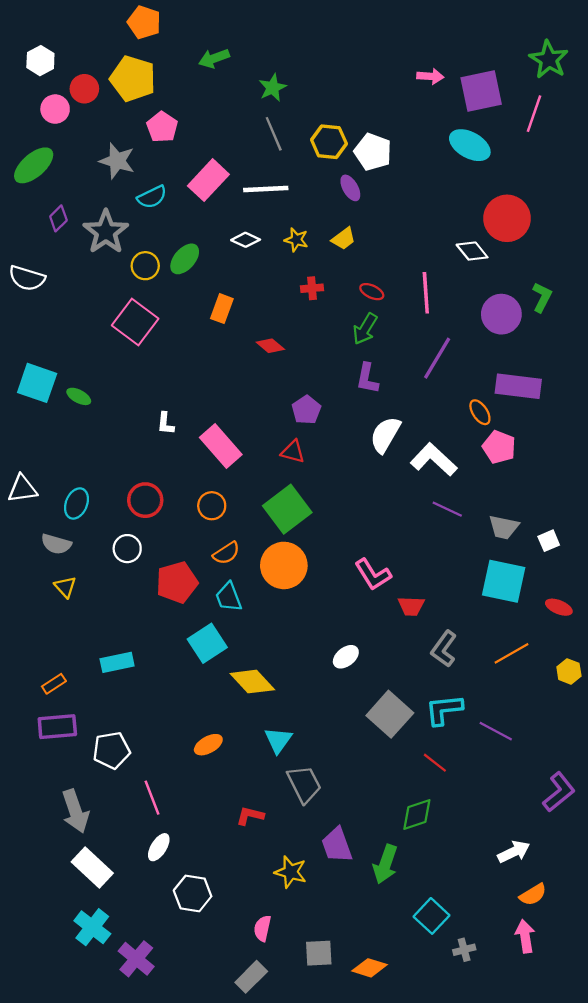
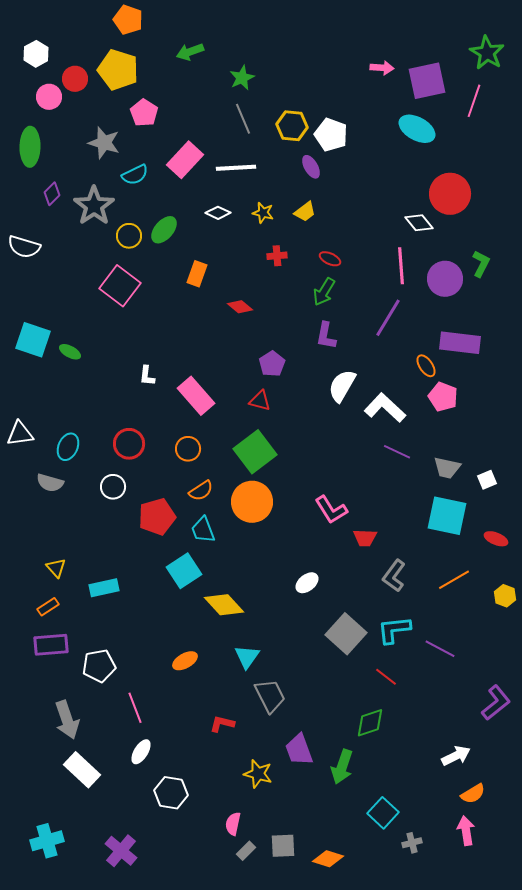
green ellipse: (34, 165) -> (30, 147), turned -48
pink line: (426, 293) -> (401, 266), moved
yellow triangle: (65, 587) -> (56, 568), moved
cyan cross: (92, 927) -> (47, 841), moved, turned 36
gray rectangle: (251, 977) -> (246, 851), moved, size x0.7

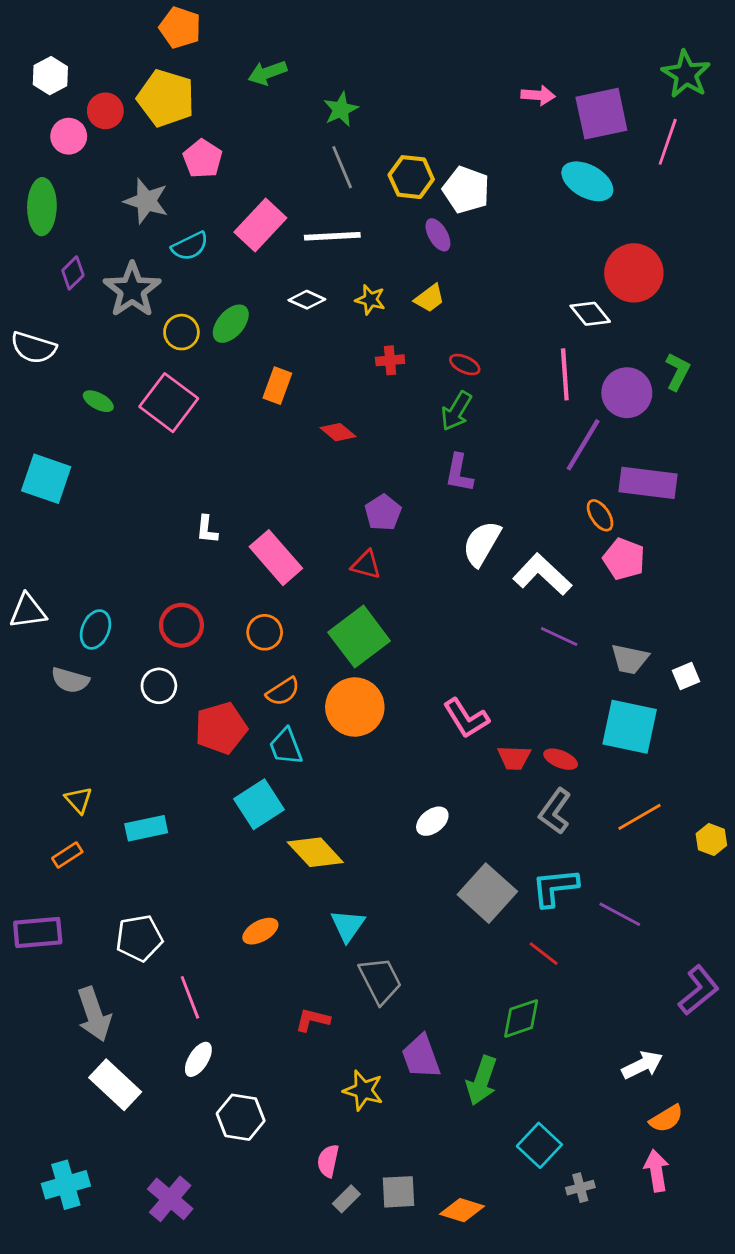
purple line: (388, 318) -> (583, 445), moved
green ellipse: (70, 352) -> (98, 401), moved
red ellipse: (496, 539) -> (561, 759), moved
purple rectangle: (51, 645) -> (38, 933), moved

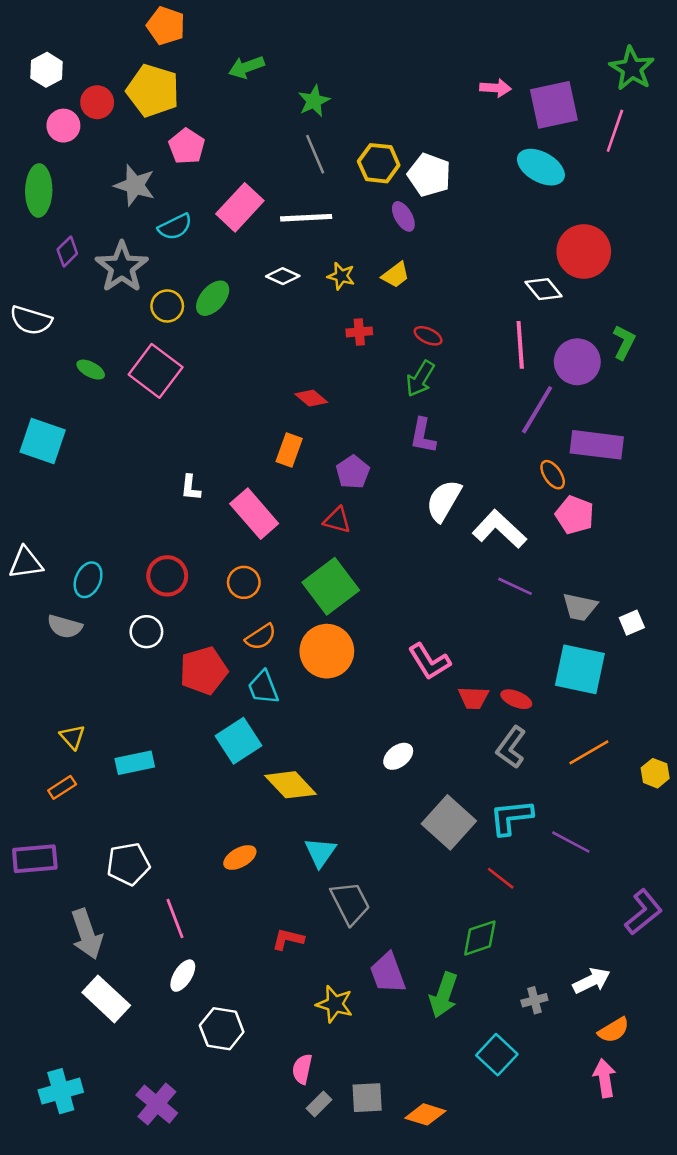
orange rectangle: (277, 386) -> (289, 450), moved
gray cross: (580, 1188) -> (534, 1000), moved

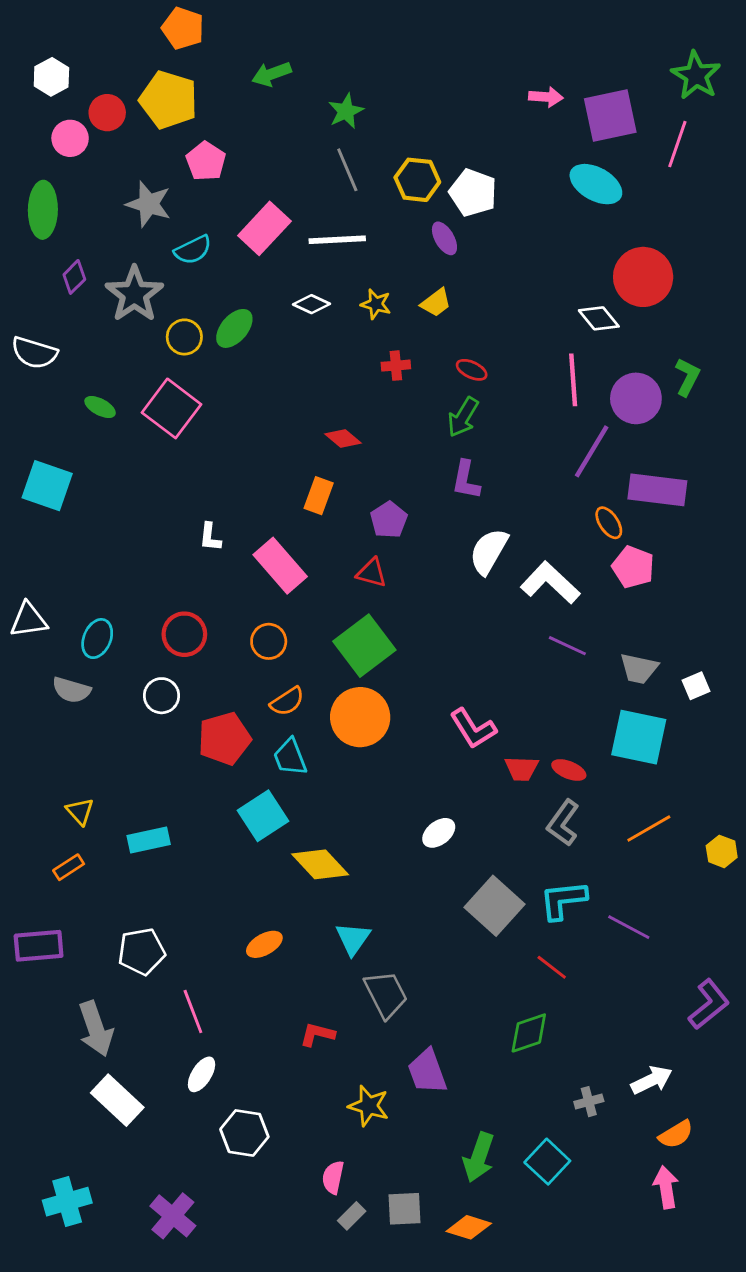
green arrow: (444, 995) -> (479, 1157), moved

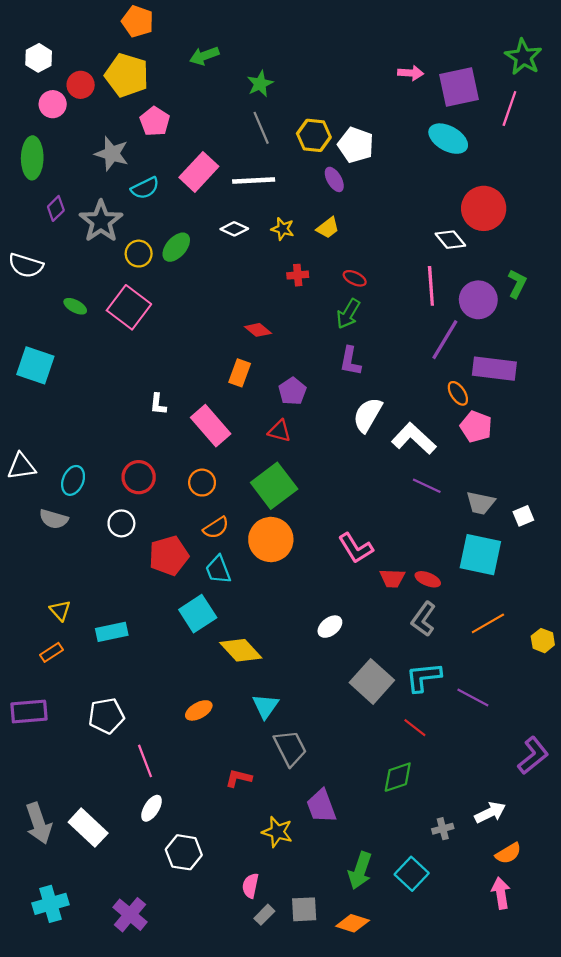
gray arrow: (96, 1029) -> (39, 823), moved

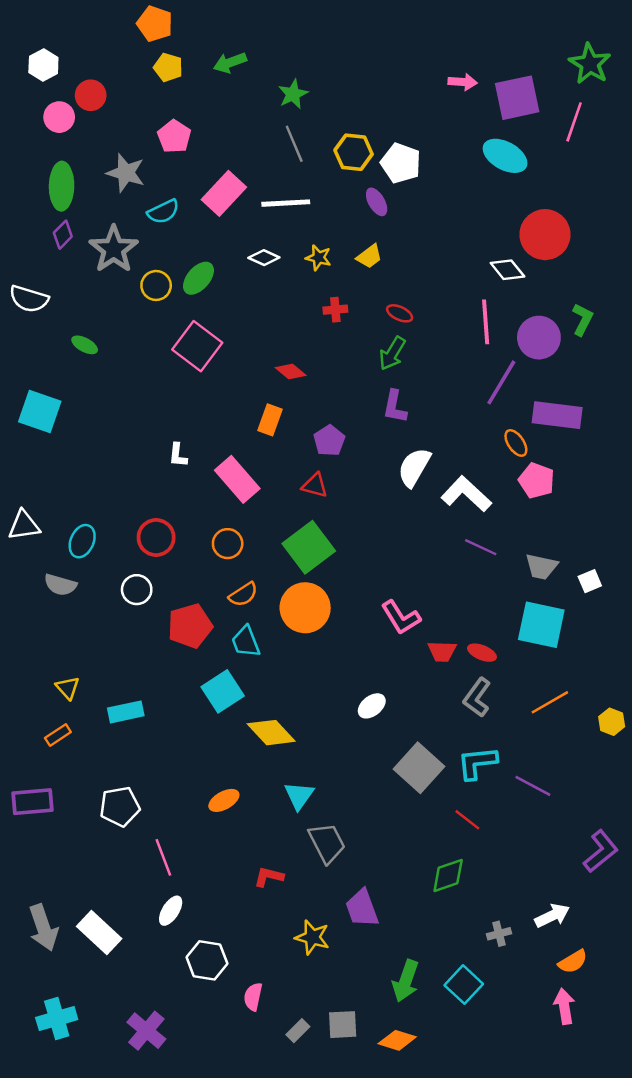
yellow pentagon: (127, 75) -> (168, 67), moved, size x0.6
green ellipse: (32, 158) -> (62, 186), moved
pink square: (129, 307) -> (197, 346), moved
pink semicircle: (250, 886) -> (253, 997), moved

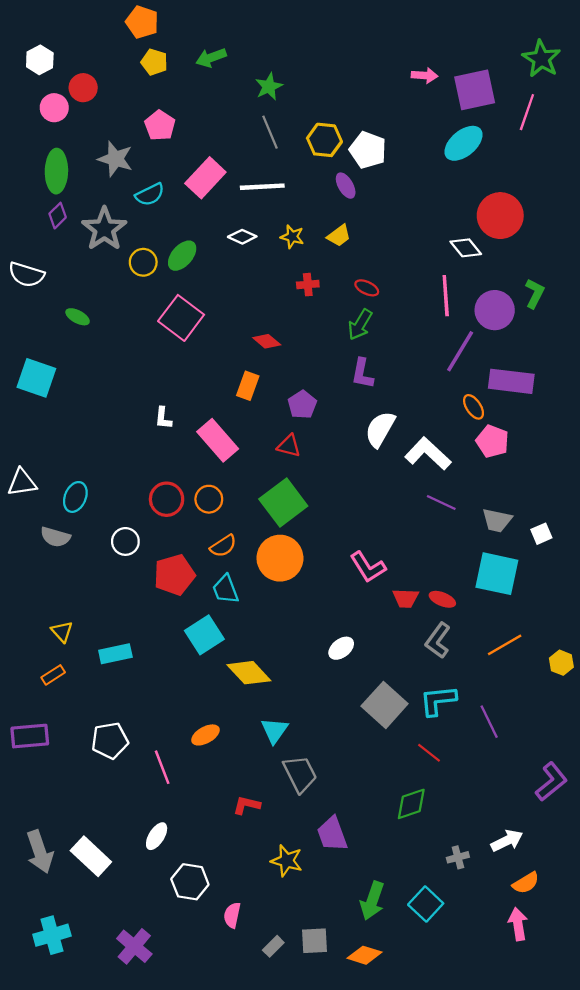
cyan ellipse: (505, 156) -> (464, 143), turned -69
red circle: (156, 537) -> (167, 499), moved
purple line: (533, 786) -> (489, 722), turned 36
pink line: (163, 857) -> (162, 767), moved

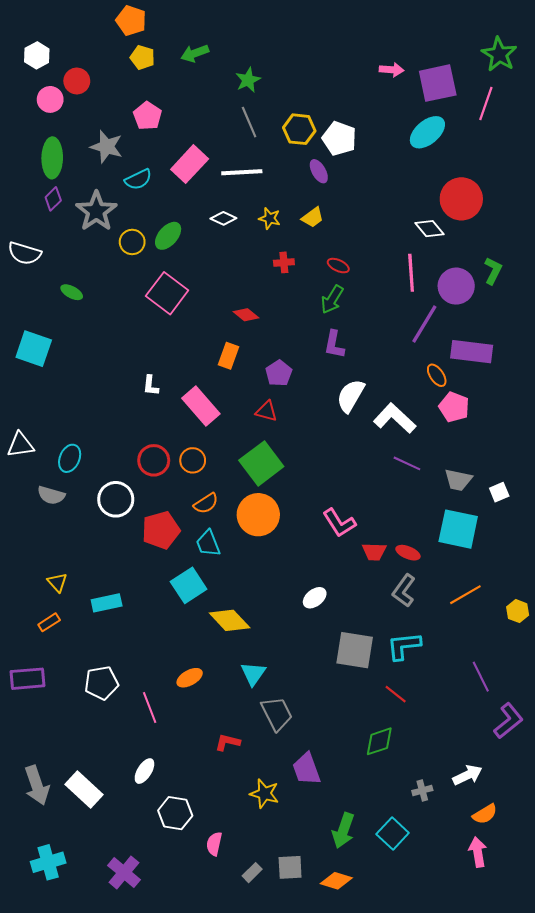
white circle: (125, 541) -> (116, 499), size x1.4
gray square: (385, 705) -> (355, 650), turned -33
purple line: (489, 722) -> (481, 677), moved

